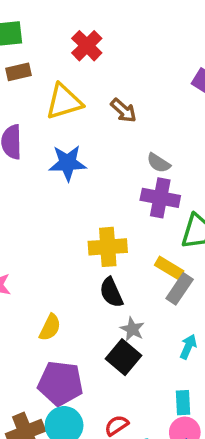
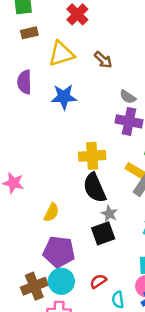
black semicircle: (111, 292) -> (95, 188), size x1.4
black square: (124, 357) -> (103, 233), turned 30

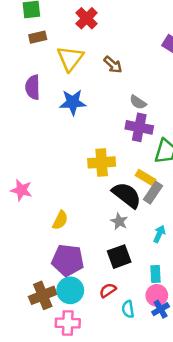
yellow triangle: (61, 54) -> (70, 58), turned -36
black semicircle: (95, 188) -> (127, 195), moved, turned 152
black square: (103, 233) -> (119, 257), moved

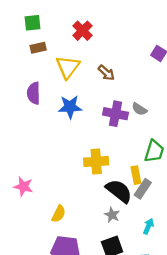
gray semicircle: (138, 102) -> (139, 109), moved
purple cross: (139, 127) -> (115, 114), moved
yellow rectangle: (145, 178) -> (136, 175), turned 48

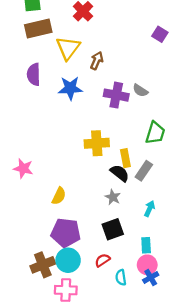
brown rectangle: (38, 48) -> (38, 29), size x1.6
brown arrow: (106, 73) -> (97, 61), moved, turned -108
yellow rectangle: (136, 175) -> (125, 158), moved
black semicircle: (119, 191) -> (120, 173), size x0.7

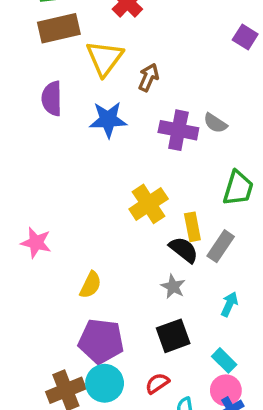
yellow cross: (97, 143) -> (149, 204), turned -30
cyan rectangle: (146, 245) -> (224, 360), turned -42

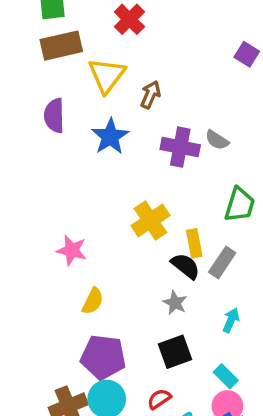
blue star: (108, 120) -> (110, 137), turned -30
pink star: (36, 243) -> (72, 250), moved

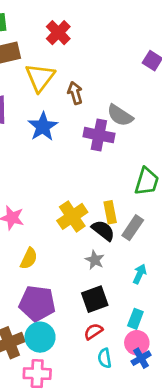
brown arrow: (150, 95) -> (75, 93), turned -40
gray semicircle: (217, 140) -> (120, 115), moved, size x1.4
yellow cross: (150, 221) -> (72, 216), moved
cyan rectangle: (226, 376) -> (135, 319), turned 66
red semicircle: (159, 399) -> (93, 331), moved

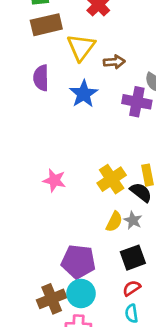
brown arrow: (75, 93) -> (114, 62), turned 102
yellow semicircle: (29, 259) -> (114, 222), moved
cyan semicircle: (105, 358) -> (132, 313), moved

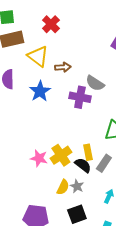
yellow triangle: (81, 47) -> (38, 56), turned -30
pink star: (54, 180) -> (39, 158), moved

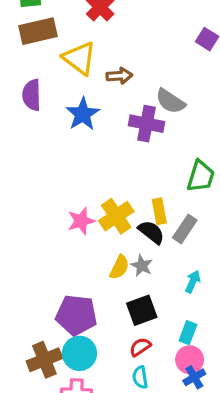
pink star: (39, 158) -> (81, 221), turned -30

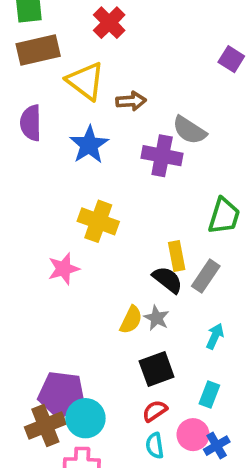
yellow cross: (116, 216) -> (98, 221), moved, turned -36
pink star: (81, 221) -> (64, 269), moved
purple pentagon: (76, 315) -> (62, 395), moved
pink circle: (190, 360) -> (193, 435), moved

